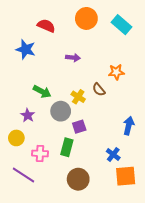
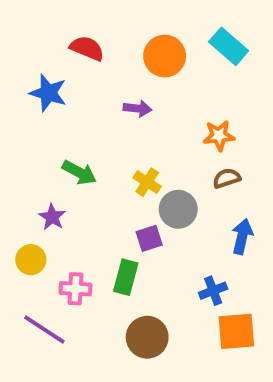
orange circle: (86, 18) -> (165, 56), moved
brown semicircle: (99, 90) -> (227, 178), moved, turned 112
gray circle: (61, 111) -> (178, 209), moved
blue cross: (113, 154) -> (213, 291), turned 32

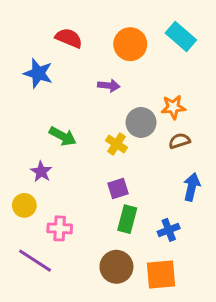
gray circle: (178, 209) -> (141, 122), moved
green rectangle: (126, 277) -> (127, 219), moved
orange square: (236, 331) -> (161, 274), moved

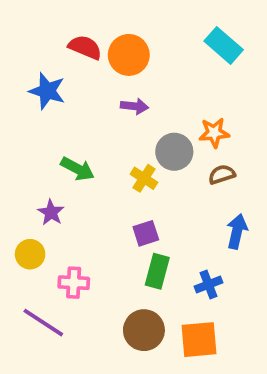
orange circle: (130, 44) -> (129, 55), moved

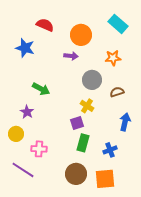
orange circle: (129, 55) -> (81, 35), moved
orange star: (214, 133) -> (113, 58), moved
yellow cross: (144, 178) -> (87, 106), moved

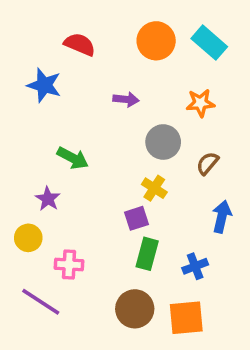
orange circle: (81, 35) -> (156, 41), moved
brown semicircle: (117, 92) -> (208, 163), turned -32

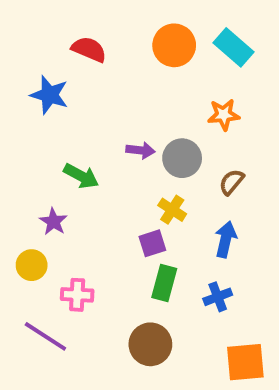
purple arrow: (126, 99) -> (140, 150), moved
blue arrow: (222, 217) -> (226, 239), moved
orange square: (186, 318) -> (245, 362), moved

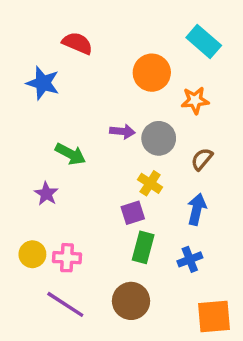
orange circle: (174, 45) -> (152, 73), moved
yellow circle: (32, 265) -> (32, 254), moved
purple line: (45, 336) -> (65, 304), moved

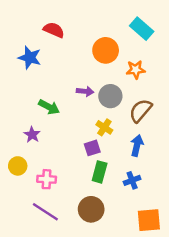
brown semicircle: (202, 159) -> (140, 111), size x1.5
yellow circle: (32, 254) -> (18, 166), moved

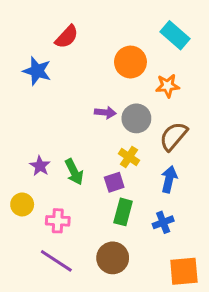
red semicircle: (54, 30) -> (67, 37), turned 110
green arrow: (49, 107) -> (74, 172), moved, turned 35

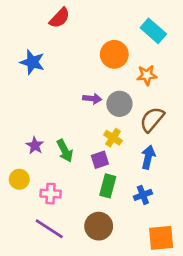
red semicircle: (67, 37) -> (60, 18), moved

